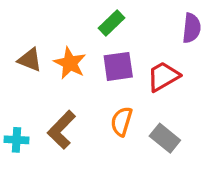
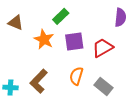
green rectangle: (112, 23) -> (61, 16), moved
brown triangle: (30, 60) -> (16, 23), moved

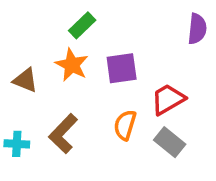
green rectangle: (61, 16) -> (82, 25), moved
brown triangle: (16, 23) -> (25, 80), moved
red trapezoid: (103, 48) -> (168, 99), moved

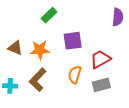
orange star: (72, 65) -> (40, 50), moved, turned -30
gray rectangle: (170, 142) -> (101, 85), turned -54

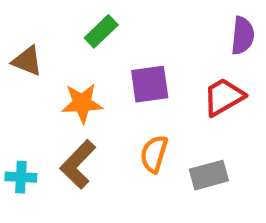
brown triangle: (15, 48) -> (27, 61), moved
red trapezoid: (100, 59) -> (224, 97), moved

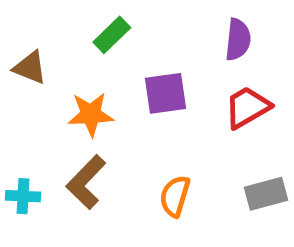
purple semicircle: (243, 36) -> (238, 40), moved
orange semicircle: (154, 154) -> (175, 196), moved
gray rectangle: (209, 175) -> (266, 194), moved

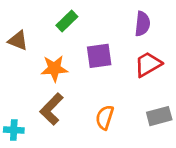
cyan cross: (23, 196) -> (14, 130), moved

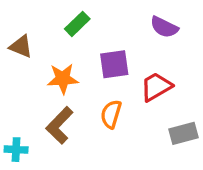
purple semicircle: (142, 24) -> (164, 27), turned 110
red trapezoid: (148, 64) -> (156, 87), moved
orange semicircle: (105, 117) -> (111, 114), moved

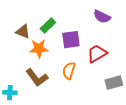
green rectangle: (77, 24) -> (48, 26), moved
brown triangle: (21, 46) -> (23, 32), moved
brown L-shape: (60, 125) -> (37, 78), turned -80

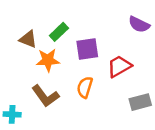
purple semicircle: (102, 17) -> (139, 24), moved

